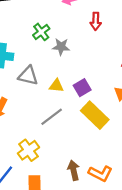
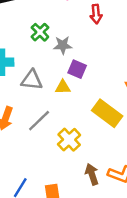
purple square: (82, 88) -> (77, 69), moved, turned -30
gray line: (52, 117) -> (39, 121), moved
yellow cross: (28, 150) -> (69, 140), moved

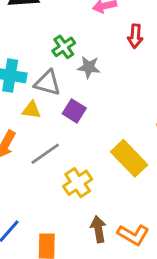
purple square: (77, 69) -> (74, 111), moved
gray triangle: (32, 80) -> (48, 83), moved
yellow triangle: (63, 87) -> (31, 110), moved

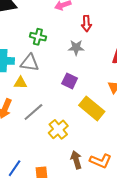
green cross: (64, 47) -> (38, 37), turned -35
gray star: (89, 67) -> (76, 48), moved
purple square: (74, 111) -> (70, 81), moved

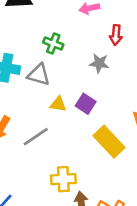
yellow triangle: (21, 83) -> (58, 104), moved
yellow cross: (58, 129) -> (63, 179), moved, turned 30

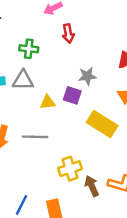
red arrow: (116, 35) -> (68, 33), moved
gray star: (99, 63) -> (87, 76), moved
gray line: (36, 137) -> (35, 137), turned 50

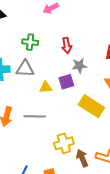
red arrow: (68, 33) -> (67, 45), moved
purple square: (72, 95) -> (66, 82), turned -35

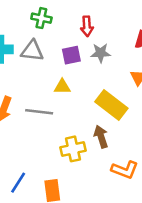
purple square: (66, 82) -> (71, 55), moved
yellow triangle: (46, 87) -> (62, 87), moved
brown arrow: (82, 158) -> (101, 137), moved

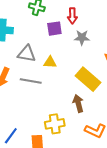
gray triangle: (32, 51) -> (27, 54), moved
purple square: (71, 55) -> (54, 29), moved
yellow cross: (73, 149) -> (55, 124), moved

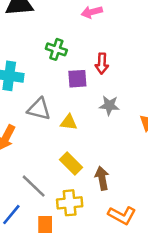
gray star: (82, 38) -> (109, 105), moved
yellow rectangle: (88, 79) -> (71, 163), moved, size x0.7
gray line: (31, 81) -> (34, 186), moved, turned 30

